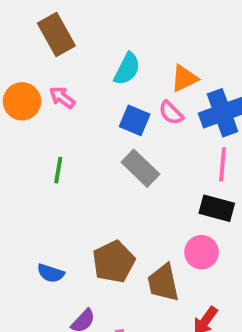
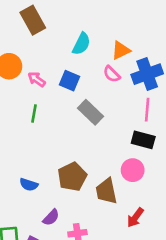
pink arrow: (62, 98) -> (37, 79), moved
blue square: (135, 120) -> (70, 81), moved

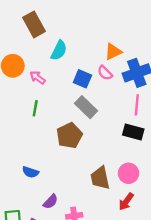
cyan semicircle: (81, 44) -> (59, 50), moved
blue square: (70, 81) -> (82, 79), moved
pink circle: (133, 170) -> (129, 173), moved
brown pentagon: (72, 177) -> (69, 135), moved

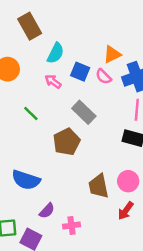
pink arrow: (38, 78) -> (53, 81), moved
blue square: (82, 79) -> (80, 72), moved
green line: (35, 108) -> (31, 113), turned -56
blue semicircle: (30, 172) -> (26, 180), size x1.6

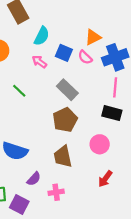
brown pentagon: (67, 142) -> (65, 120), moved
pink circle: (128, 181) -> (100, 144), moved
brown trapezoid: (99, 186) -> (63, 157), moved

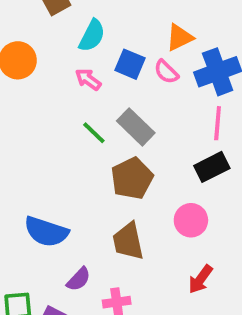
green line: (19, 91) -> (94, 133), moved
black rectangle: (112, 113) -> (212, 167), turned -42

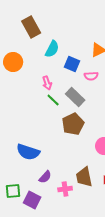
pink semicircle: (166, 72) -> (91, 76), moved, turned -48
pink arrow: (88, 79) -> (47, 83), moved, turned -144
brown trapezoid: (128, 241) -> (84, 177), moved

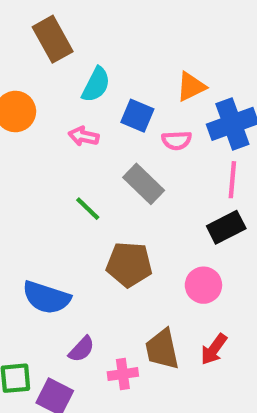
pink arrow: (47, 83) -> (84, 136), moved, turned 120
green line: (53, 100) -> (88, 209), moved
brown pentagon: (73, 124) -> (129, 264), moved, turned 30

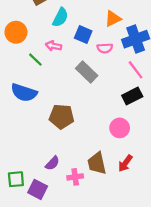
pink line: (232, 180) -> (136, 70), turned -42
green line: (88, 209) -> (35, 60), moved
brown pentagon: (129, 264) -> (62, 117), moved
blue semicircle: (46, 298) -> (24, 93), moved

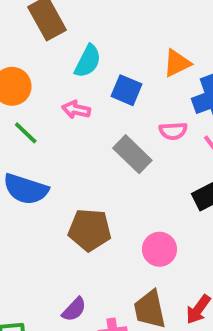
pink semicircle: (105, 48) -> (173, 131), moved
green line: (35, 60) -> (26, 133), moved
pink circle: (120, 128) -> (159, 249), moved

